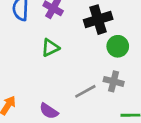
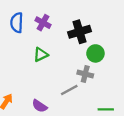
gray cross: (114, 81) -> (85, 74), moved

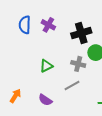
green triangle: (41, 55) -> (46, 66), moved
gray cross: (85, 74) -> (78, 64), moved

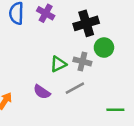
green triangle: (46, 66) -> (58, 64), moved
purple semicircle: (45, 100) -> (42, 92), moved

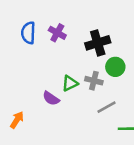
gray line: (75, 88) -> (106, 107), moved
purple semicircle: (42, 92) -> (51, 98), moved

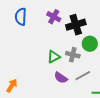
purple cross: (57, 33) -> (54, 17), moved
purple semicircle: (51, 98) -> (61, 78), moved

